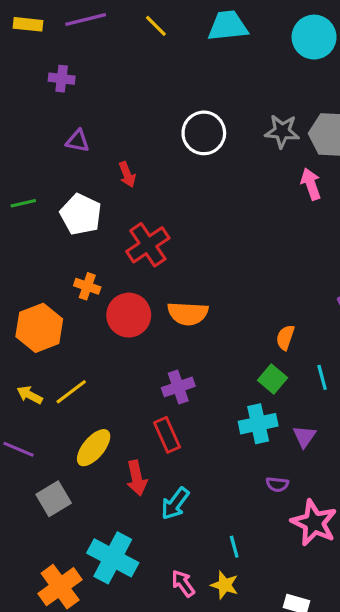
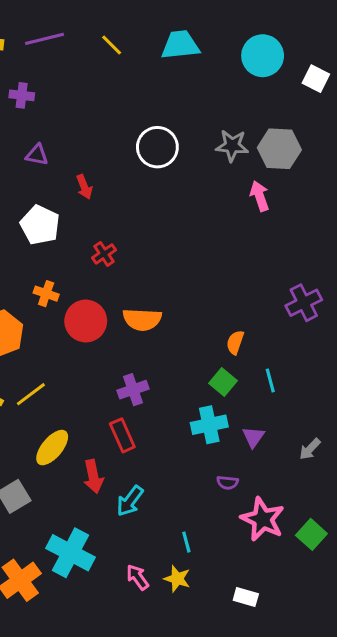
red cross: (148, 245) -> (104, 254), size x0.6

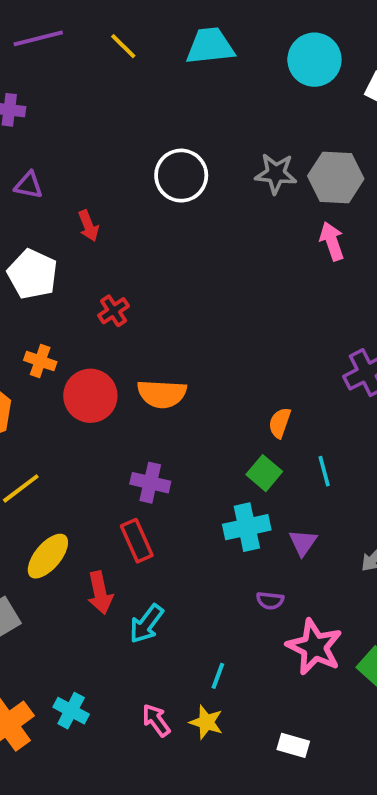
pink arrow: (260, 196) -> (332, 241), moved
purple cross: (133, 390) -> (150, 483), turned 32
cyan line: (186, 542) -> (218, 676), turned 35
cyan cross: (70, 553) -> (71, 711), moved, size x0.6

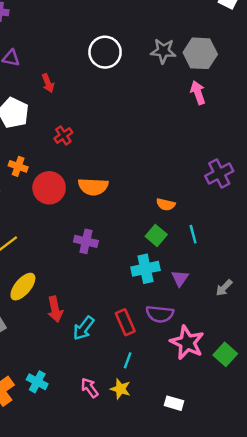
orange semicircle: (280, 423) -> (166, 204), turned -96
red rectangle: (137, 541) -> (125, 322), moved
purple semicircle: (270, 601) -> (160, 314), size x1.6

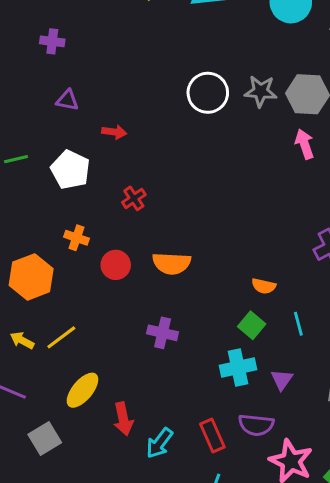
white circle: (105, 52) -> (208, 93), moved
red arrow: (48, 83) -> (114, 132), turned -60
red circle: (49, 188) -> (116, 265), size x0.7

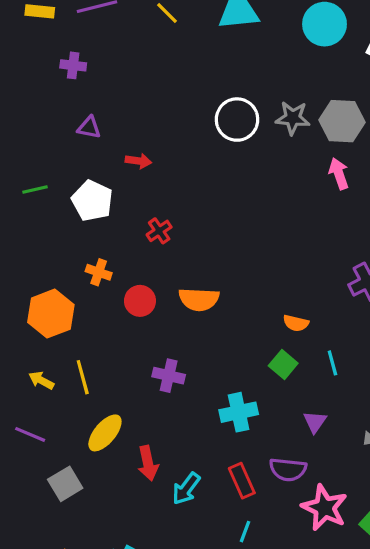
purple cross: (163, 333) -> (169, 376), moved
yellow line: (61, 337) -> (83, 377), turned -68
cyan cross: (238, 368) -> (239, 412), moved

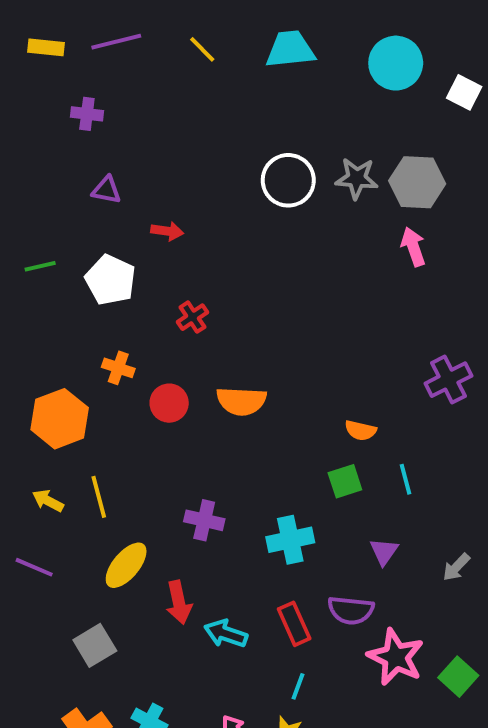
green square: (283, 365) -> (345, 481), turned 32
purple cross: (169, 376) -> (204, 520), moved
gray square: (65, 484) -> (95, 645), moved
cyan arrow: (186, 489) -> (226, 634), turned 72

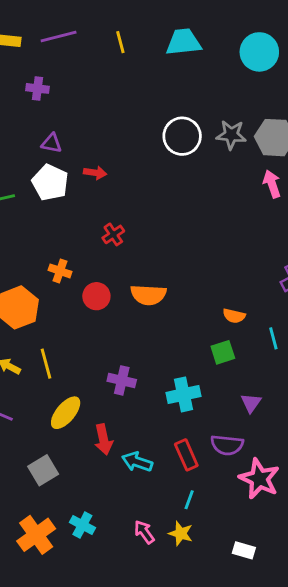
yellow line: (202, 49) -> (120, 42), turned 30
white pentagon: (110, 280) -> (50, 182), moved
cyan line: (405, 479) -> (273, 338), moved

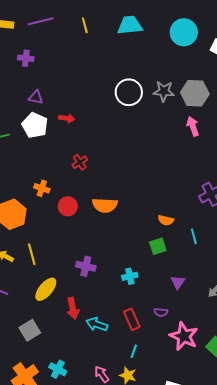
cyan cross: (184, 394) -> (130, 276), size x0.7
purple semicircle: (227, 445) -> (161, 312), size x0.6

